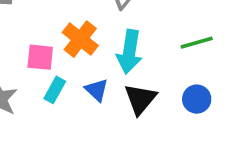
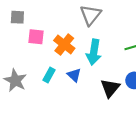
pink square: (40, 57) -> (36, 37), moved
black triangle: (140, 99) -> (110, 88), moved

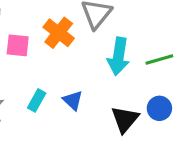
orange cross: (64, 44) -> (59, 33), moved
cyan arrow: (94, 52) -> (118, 56), moved

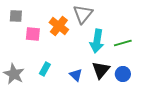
blue triangle: (73, 100) -> (76, 75), moved
black triangle: (125, 119) -> (101, 70), moved

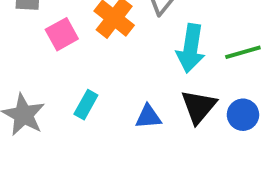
pink square: (33, 34) -> (62, 34), turned -35
blue triangle: (76, 75) -> (148, 117), turned -48

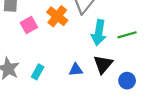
cyan rectangle: (86, 105) -> (38, 72), moved
blue circle: (243, 115) -> (127, 81), moved

